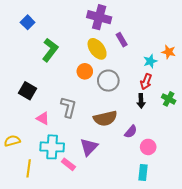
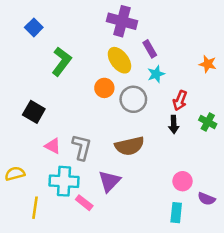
cyan star: (150, 61) -> (156, 74), moved
gray L-shape: (68, 107) -> (82, 147), moved
purple semicircle: (131, 132) -> (206, 199), moved, turned 72

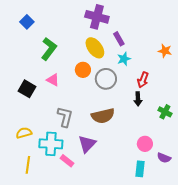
green cross: (208, 122) -> (165, 112), moved
pink triangle: (53, 146) -> (53, 80), moved
yellow semicircle: (15, 174) -> (24, 133), moved

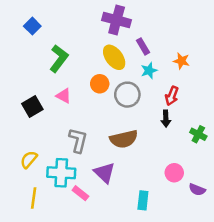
orange star: (165, 51) -> (181, 61), moved
black square: (27, 89) -> (32, 107), turned 30
yellow semicircle: (24, 133) -> (29, 160), turned -35
purple triangle: (87, 144) -> (105, 173), turned -30
cyan rectangle: (140, 169) -> (143, 200), moved

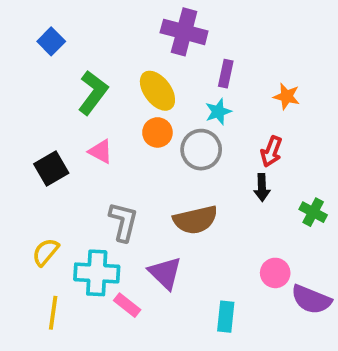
purple rectangle: (143, 46) -> (226, 74), turned 42
yellow ellipse: (114, 57) -> (157, 91), moved
cyan star: (149, 71) -> (218, 112), moved
purple semicircle: (197, 190) -> (311, 300), size x1.5

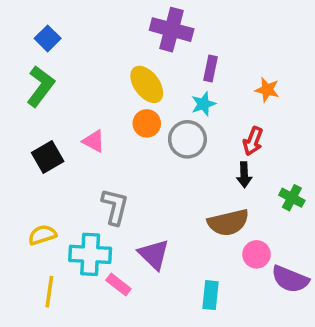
green L-shape: (93, 93) -> (41, 86), moved
brown semicircle: (195, 220) -> (228, 223), moved
yellow semicircle: (45, 252) -> (42, 235), turned 32

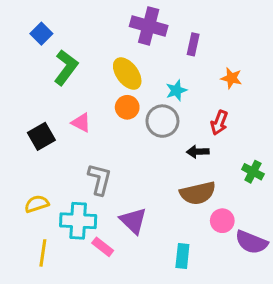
purple rectangle: (210, 69) -> (193, 44), moved
green L-shape: (41, 86) -> (66, 67), moved
black arrow: (244, 175) -> (198, 152), moved, turned 90

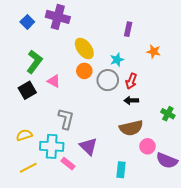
purple cross: (149, 26) -> (58, 17), moved
green L-shape: (66, 67) -> (34, 62), moved
red arrow: (219, 123) -> (131, 81), moved
yellow line: (43, 253) -> (28, 168), turned 54

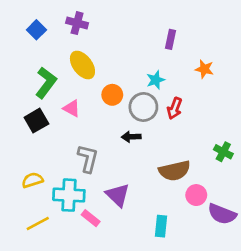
purple cross: (58, 17) -> (77, 23), size x0.7
yellow ellipse: (84, 48) -> (82, 65), moved
black arrow: (131, 100) -> (131, 137), moved

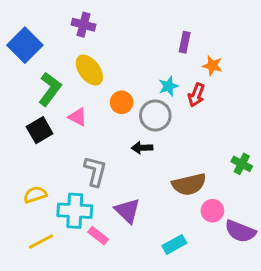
blue square: (36, 30) -> (25, 45), moved, size x1.6
orange star: (204, 69) -> (212, 66), moved
red arrow: (175, 108) -> (196, 95), moved
cyan rectangle: (161, 226) -> (174, 244), turned 55

